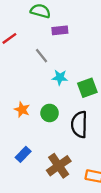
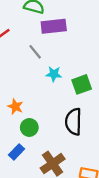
purple rectangle: (60, 30) -> (54, 26), size x1.5
green circle: (50, 113) -> (29, 127), moved

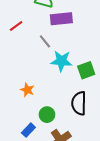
cyan star: (54, 74) -> (61, 61), size x1.5
green circle: (29, 127) -> (47, 115), moved

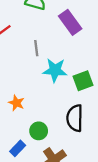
purple rectangle: (61, 19) -> (70, 22), moved, turned 60
gray line: (45, 41) -> (36, 48), turned 32

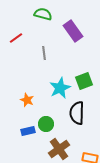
cyan star: (55, 70) -> (60, 88), moved, turned -30
blue rectangle: (18, 148) -> (28, 131), moved, turned 32

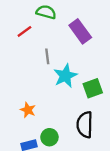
red line: (16, 38) -> (24, 31), moved
cyan star: (60, 88) -> (65, 76), moved

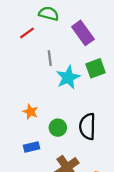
green square: (93, 88) -> (95, 68), moved
green circle: (49, 137) -> (58, 128), moved

